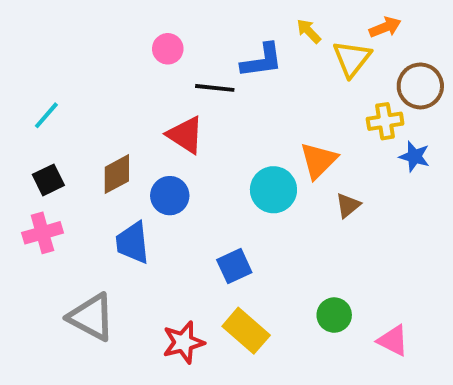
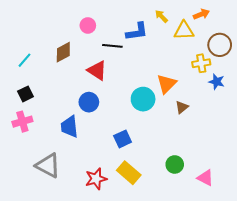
yellow triangle: (352, 59) -> (184, 31), turned 50
brown diamond: (117, 174) -> (63, 52), moved

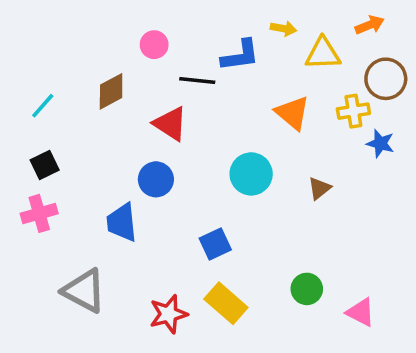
orange arrow: (201, 14) -> (370, 25), moved
yellow arrow: (161, 16) -> (283, 28), turned 144
orange triangle: (167, 84) -> (292, 113), moved, turned -35

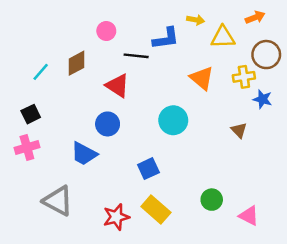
cyan line: (43, 106) -> (41, 72), moved
brown triangle: (319, 188) -> (239, 130), moved, turned -35
blue trapezoid: (122, 222) -> (84, 154), turned -56

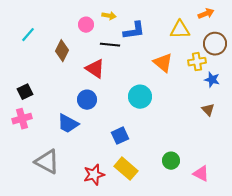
yellow arrow: (196, 20) -> (109, 16), moved
brown diamond: (77, 63) -> (62, 51), turned -35
cyan line: (41, 72) -> (28, 35), moved
brown triangle: (239, 130) -> (208, 110), moved

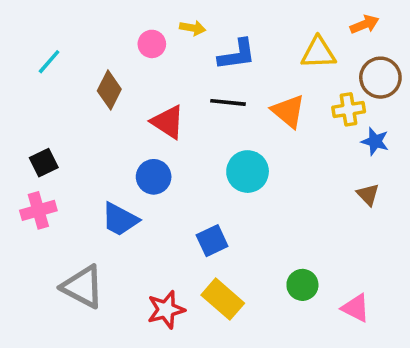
black line: (110, 45) -> (228, 102), moved

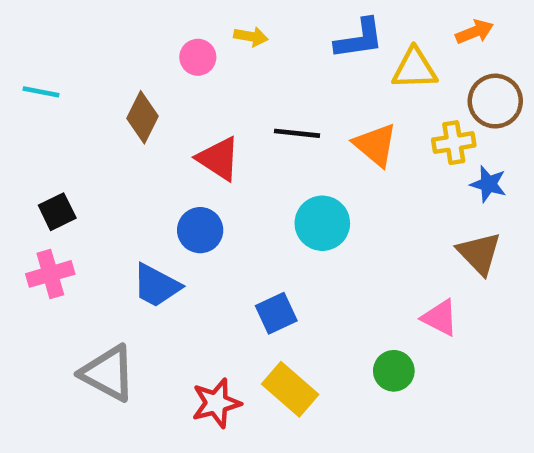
blue L-shape: (237, 55) -> (359, 39), moved
cyan line: (49, 62) -> (41, 92), moved, turned 60
brown triangle: (368, 195) -> (479, 253), size x1.5
pink triangle: (356, 308) -> (440, 318), moved

